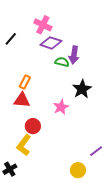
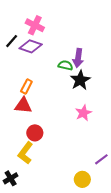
pink cross: (43, 25) -> (35, 25), moved
purple diamond: (51, 43) -> (31, 46), moved
black star: (82, 89) -> (80, 80), moved
pink star: (61, 107) -> (83, 113), moved

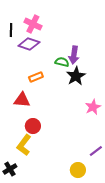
black line: (12, 41) -> (11, 30), moved, turned -40
orange rectangle: (26, 86) -> (36, 77), moved, turned 40
pink star: (83, 113) -> (93, 107), moved

